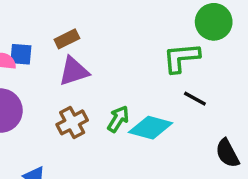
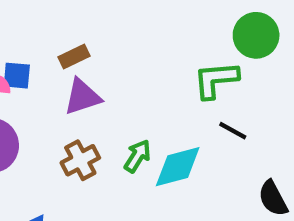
cyan diamond: (151, 128) -> (178, 167), turned -30

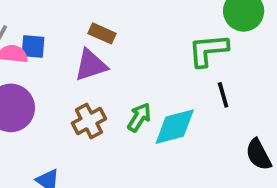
brown rectangle: (74, 57) -> (102, 33), moved, turned 50
black line: (233, 131) -> (223, 95), turned 45

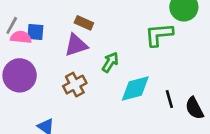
black line: (223, 95) -> (169, 99), moved
green arrow: (139, 117) -> (110, 62), moved

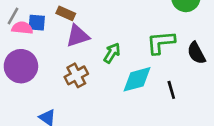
brown rectangle: (84, 23) -> (66, 13), moved
green L-shape: (159, 35) -> (161, 42), moved
black semicircle: (194, 108) -> (196, 53), moved

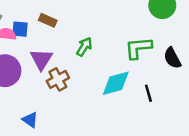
purple triangle: (78, 36) -> (41, 59), moved, turned -40
green arrow: (112, 53) -> (84, 47), moved

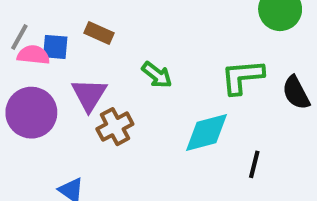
green arrow: (84, 47) -> (157, 75), turned 96
black line: (148, 93) -> (254, 164), moved, turned 30

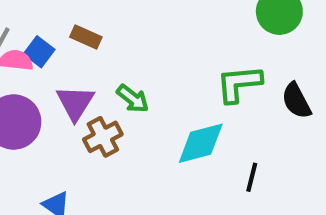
blue square: (55, 47) -> (39, 52), turned 32
green arrow: (157, 75) -> (133, 99), moved

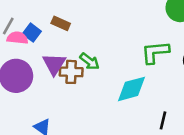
brown cross: (103, 137) -> (71, 72), moved, turned 30
black line: (252, 177) -> (163, 120), moved

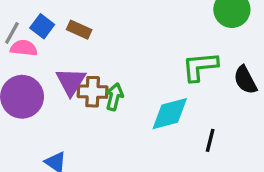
blue square: (32, 33) -> (42, 26), moved
green arrow: (90, 61) -> (114, 97), moved, turned -114
black line: (163, 120) -> (210, 140), moved

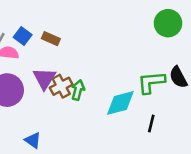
green L-shape: (200, 67) -> (151, 82), moved
brown cross: (93, 92) -> (61, 86), turned -30

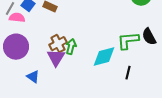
purple triangle: (44, 78) -> (56, 58), moved
blue triangle: (33, 140) -> (33, 77), moved

